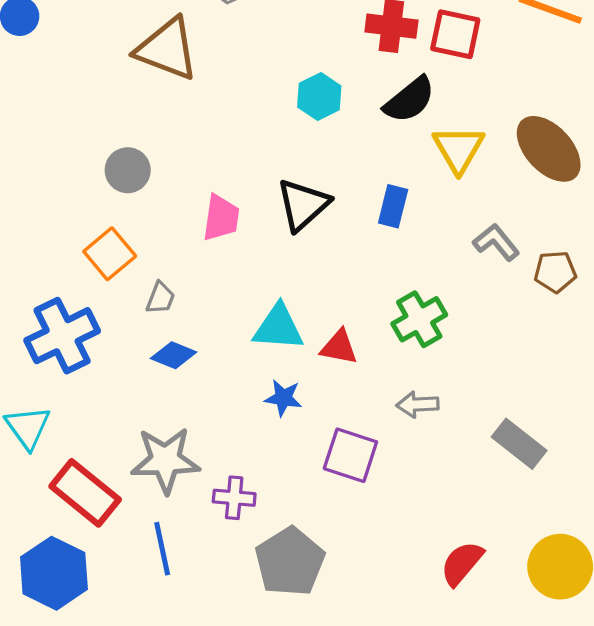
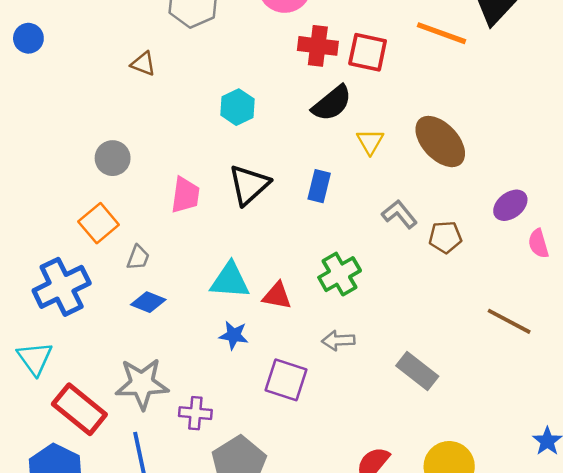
brown triangle: (167, 49) -> (143, 64), size x0.5
cyan hexagon: (319, 96) -> (238, 107), moved
yellow triangle: (459, 149) -> (370, 142), size x0.7

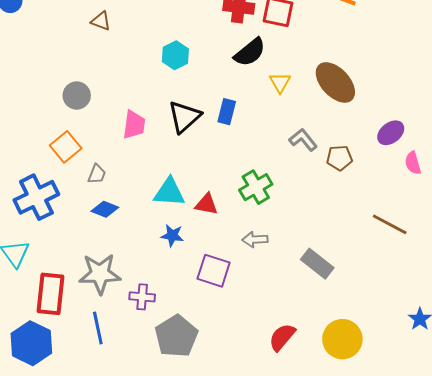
blue rectangle: (319, 186) -> (227, 112), moved
red rectangle: (79, 409) -> (51, 294), turned 57

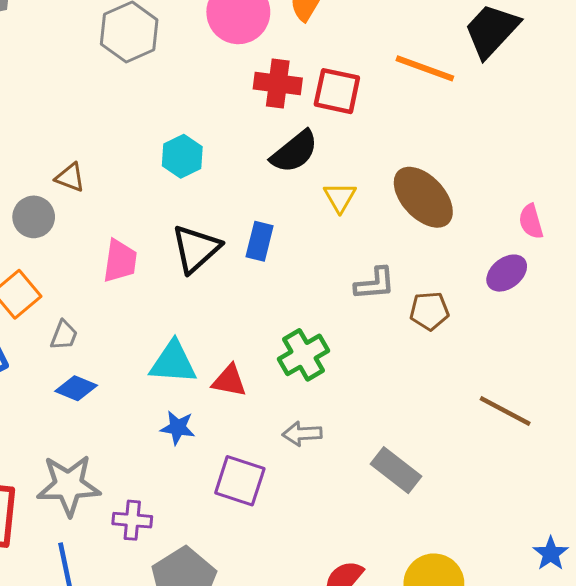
brown triangle: (101, 21) -> (70, 178), moved
gray L-shape: (303, 140) -> (375, 284), turned 124
pink semicircle: (413, 163) -> (531, 221), moved

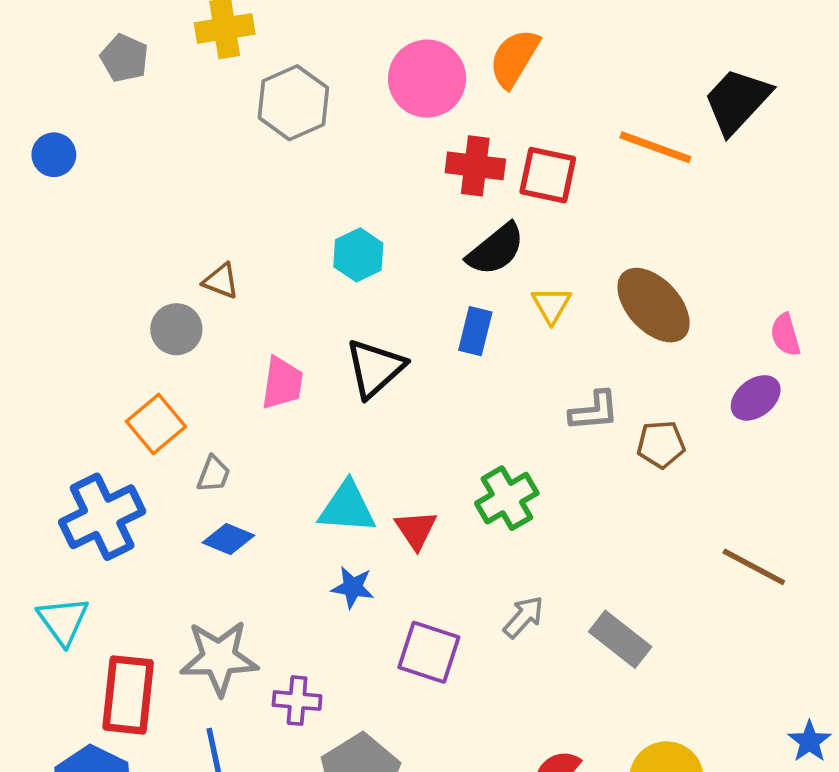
blue rectangle: (260, 241) -> (475, 331), moved
red triangle: (229, 381) -> (416, 530), turned 45
gray arrow: (302, 434) -> (524, 617), moved, turned 135

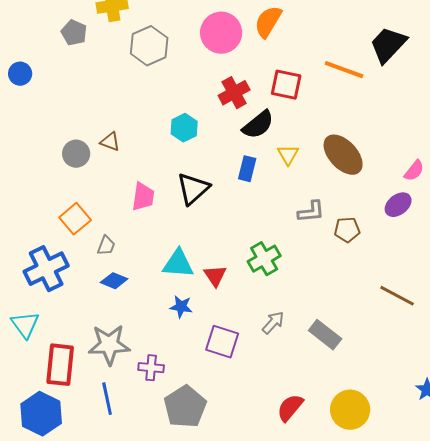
gray pentagon: (124, 58) -> (74, 33), moved
red cross: (475, 166) -> (234, 93), moved, turned -36
gray circle: (176, 329) -> (76, 154), moved
pink semicircle: (785, 335) -> (414, 171), turned -125

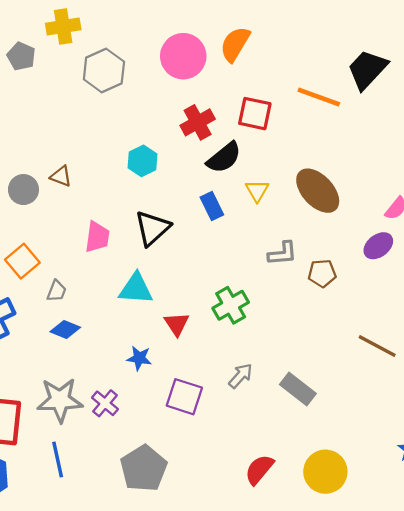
blue rectangle: (247, 169) -> (212, 206), turned -40
cyan triangle: (178, 264) -> (136, 289), moved
purple cross: (151, 368) -> (105, 403), moved, turned 35

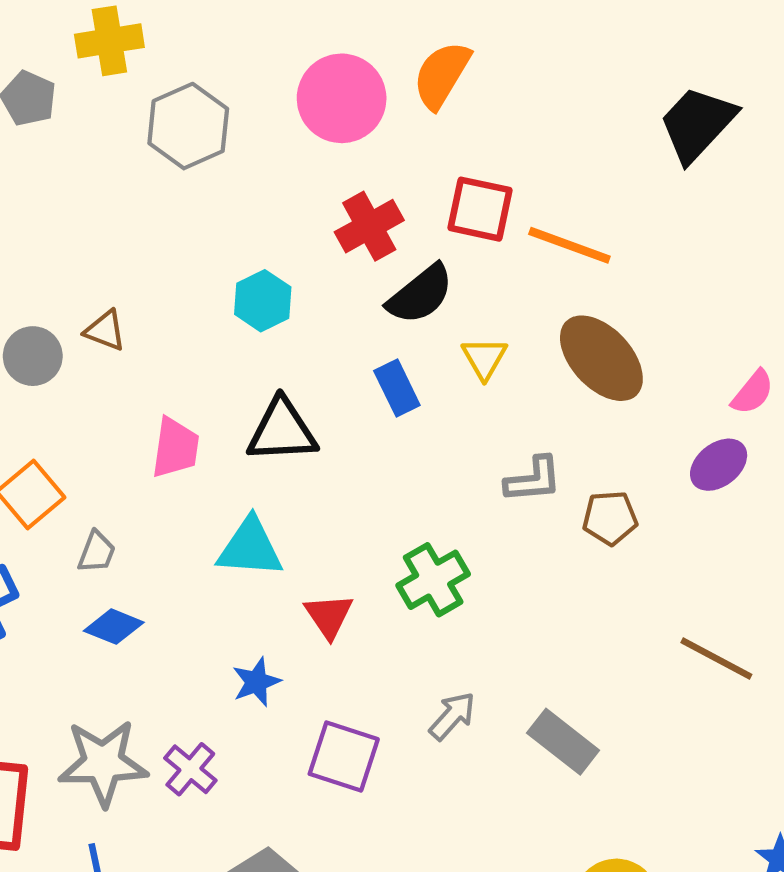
orange line: (319, 97) -> (569, 245), moved
black triangle: (152, 228) -> (282, 431), turned 39
blue star: (139, 358) -> (256, 682), turned -30

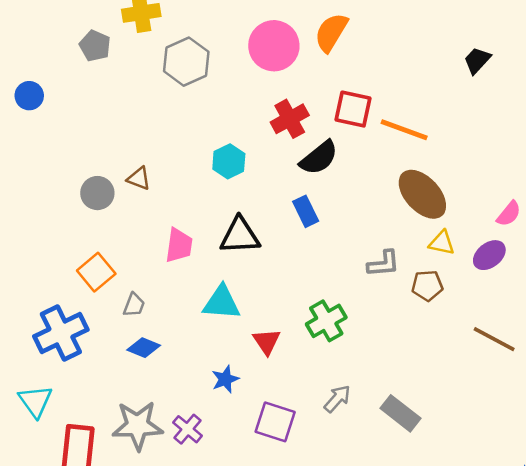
black trapezoid: (697, 124) -> (477, 60), size x0.6
yellow triangle: (484, 358) -> (442, 243), moved, turned -48
brown line: (716, 659) -> (494, 339), moved

